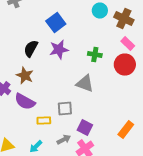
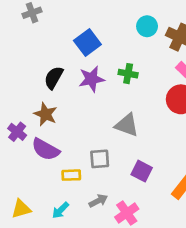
green cross: (95, 54) -> (128, 74), moved
purple square: (85, 128) -> (142, 171), moved

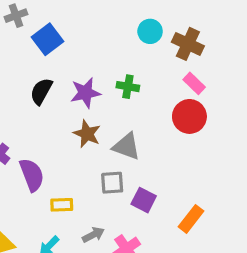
blue square: (87, 42) -> (48, 39), moved
brown star: (46, 114) -> (87, 134), moved
purple semicircle: (46, 149) -> (32, 175), turned -140
gray square: (100, 159) -> (112, 183), moved

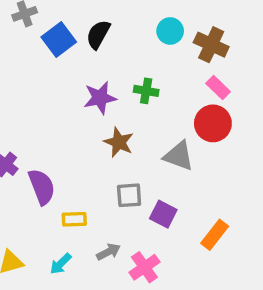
black semicircle: (41, 91) -> (98, 34), moved
brown star: (87, 134) -> (119, 142), moved
gray triangle: (126, 146) -> (179, 156), moved

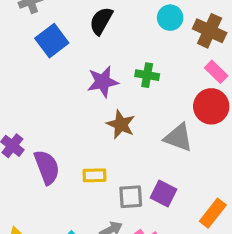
blue square: (59, 40) -> (52, 41), moved
gray square: (129, 195) -> (131, 197), moved
yellow rectangle: (74, 219) -> (95, 175), moved

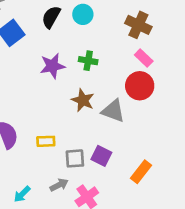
cyan circle: (170, 18) -> (83, 14), moved
brown star: (121, 124) -> (83, 100), moved

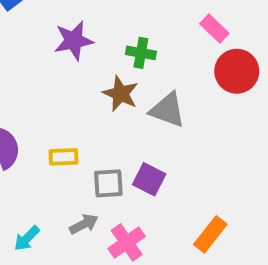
green cross: (88, 61) -> (141, 53), moved
red circle: (140, 86) -> (237, 71), moved
orange rectangle: (141, 172) -> (210, 234), moved

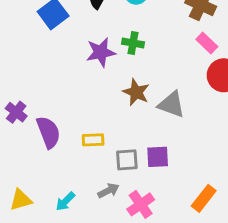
green cross: (141, 53) -> (133, 43), moved
purple square: (149, 179) -> (158, 157), turned -30

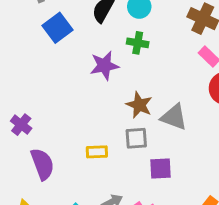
green cross: (133, 43) -> (138, 43), moved
purple semicircle: (48, 132) -> (42, 164), moved
gray square: (127, 160) -> (136, 138), moved

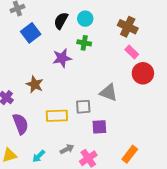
brown star: (139, 105) -> (35, 84), moved
yellow rectangle: (97, 152) -> (57, 116), size x1.5

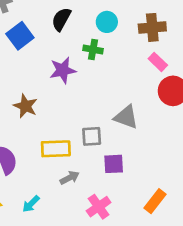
cyan circle: (85, 19) -> (107, 22), moved
brown cross: (128, 27) -> (152, 27), turned -30
gray arrow: (67, 149) -> (70, 178), moved

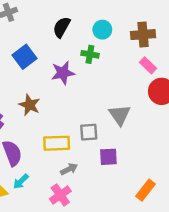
blue square: (20, 36) -> (25, 57), moved
gray triangle: (126, 117) -> (120, 115), turned 35
cyan arrow: (31, 204) -> (21, 181), moved
pink cross: (99, 207) -> (60, 195), moved

